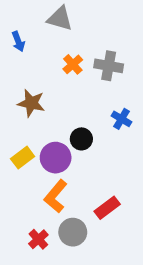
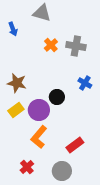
brown star: (31, 103) -> (17, 83), moved
gray circle: (73, 232) -> (62, 171), moved

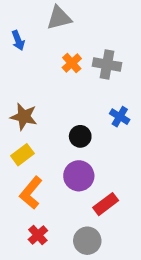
gray triangle: (42, 13) -> (59, 18), turned -30
purple circle: (39, 110) -> (79, 176), moved
orange L-shape: (39, 137) -> (31, 193), moved

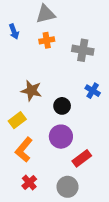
orange cross: (72, 63) -> (47, 40), moved, turned 32
brown star: (24, 117) -> (31, 91), moved

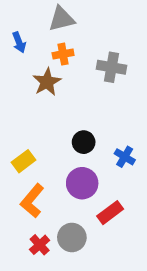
brown star: (31, 91) -> (47, 82), moved, turned 30
blue cross: (93, 91) -> (125, 157), moved
gray circle: (67, 187) -> (72, 237), moved

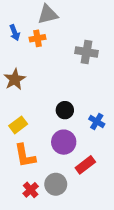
orange cross: (63, 54) -> (37, 38), moved
brown star: (47, 82) -> (15, 79), moved
orange L-shape: (32, 201) -> (25, 156), turned -50

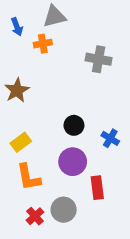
blue arrow: (15, 33) -> (17, 27), moved
red rectangle: (85, 165) -> (97, 188), turned -60

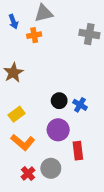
gray cross: (99, 59) -> (89, 34), moved
blue cross: (110, 138) -> (80, 105), moved
orange L-shape: (29, 177) -> (23, 142), turned -40

